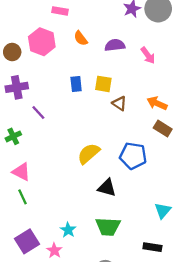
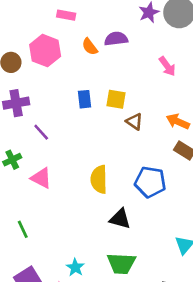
purple semicircle: (115, 45) -> (116, 39), moved
yellow semicircle: (89, 154) -> (99, 179), turned -50
pink triangle: (21, 172) -> (41, 178), moved

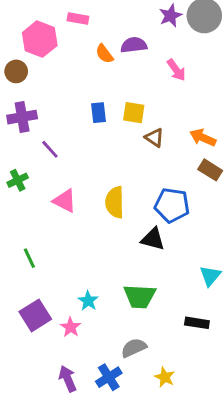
pink hexagon: (45, 51) -> (40, 39), moved
pink arrow: (167, 66) -> (176, 70), moved
pink triangle: (41, 178) -> (65, 201), moved
black triangle: (120, 219) -> (153, 239), moved

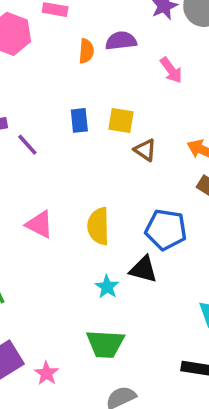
orange semicircle: (104, 54) -> (86, 51), turned -138
purple line: (50, 149) -> (27, 145), moved
green trapezoid: (140, 296) -> (105, 344), moved
cyan star: (88, 301) -> (107, 287), moved

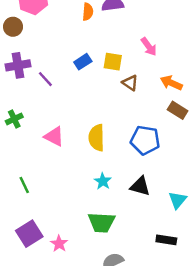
pink arrow: (171, 70) -> (149, 47), moved
blue rectangle: (79, 120) -> (83, 62), turned 63
black triangle: (143, 269) -> (140, 186), moved

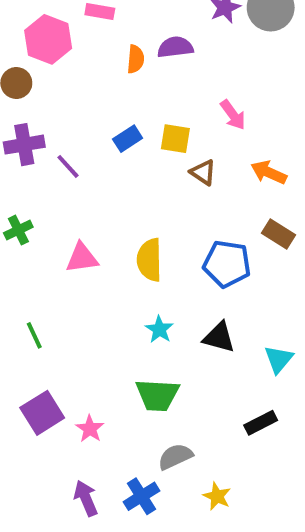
brown rectangle: (178, 110) -> (279, 234), moved
pink triangle: (54, 136) -> (82, 258), turned -35
black rectangle: (166, 240) -> (261, 423), turned -36

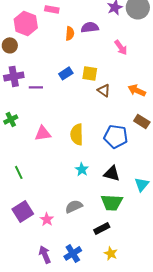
pink arrow: (233, 115) -> (121, 47), moved
purple line: (68, 166) -> (36, 87), turned -48
green trapezoid: (157, 395) -> (112, 202), moved
black rectangle: (261, 423) -> (102, 228), moved
gray semicircle: (175, 457) -> (74, 206), moved

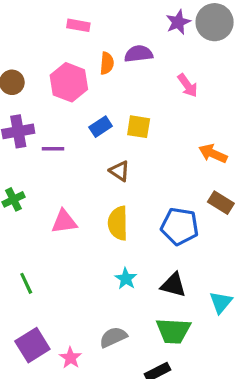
pink hexagon: (26, 23) -> (69, 82), moved
brown triangle: (104, 90) -> (120, 171), moved

